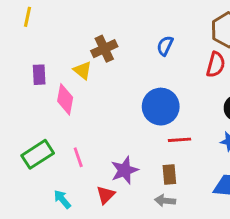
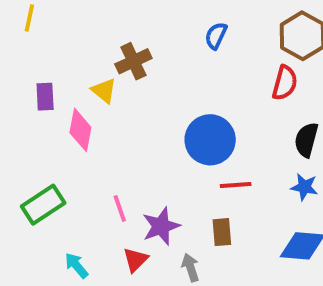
blue semicircle: (165, 46) -> (216, 36), moved
pink line: (78, 157) -> (120, 209), moved
gray arrow: (165, 201) -> (190, 267), moved, turned 66

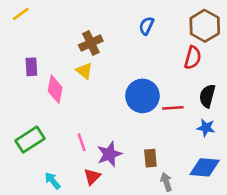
yellow line: (29, 18) -> (21, 14), turned 42
yellow triangle: (104, 91) -> (84, 71), moved
red line: (236, 185) -> (173, 108), moved
gray arrow: (190, 267) -> (166, 182), moved

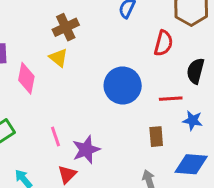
red semicircle: (193, 58) -> (163, 43), moved
black semicircle: (207, 96) -> (196, 71), moved
red line: (173, 108) -> (171, 99), moved
brown rectangle: (150, 158) -> (156, 137), moved

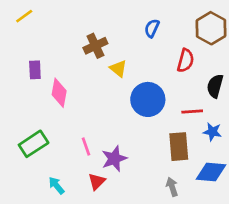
yellow triangle: (58, 58) -> (118, 69), moved
brown rectangle: (156, 137) -> (179, 147), size x1.5

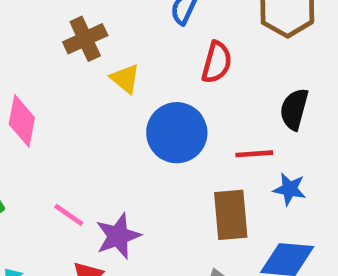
red semicircle: (185, 60) -> (217, 62), moved
pink line: (86, 147) -> (69, 215), turned -36

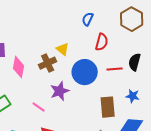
brown cross: (85, 39) -> (48, 63), moved
red line: (254, 154) -> (115, 69), moved
purple star: (118, 236) -> (60, 91), moved

